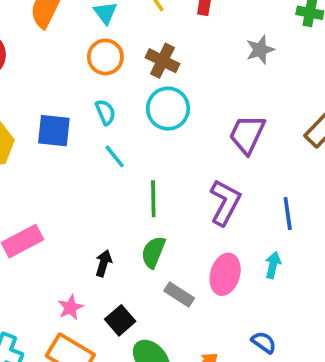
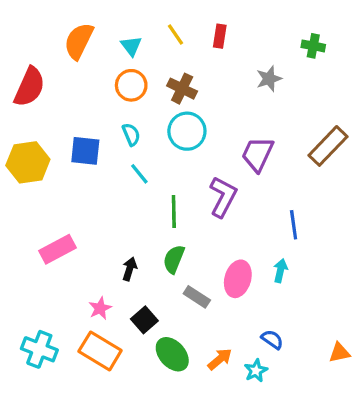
purple L-shape: (225, 202) -> (223, 197), moved

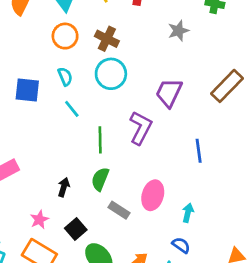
cyan arrow: (280, 271) -> (188, 213), moved

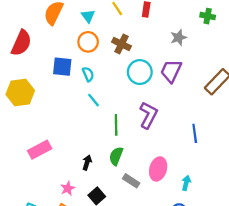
cyan circle: (111, 74) -> (140, 72), moved
blue square: (27, 90) -> (62, 67), moved
purple trapezoid: (169, 93) -> (171, 71), moved

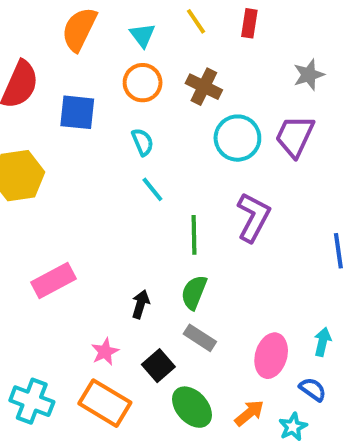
blue square: (62, 67) -> (77, 112), moved
pink ellipse: (158, 169) -> (271, 356), moved
gray rectangle: (131, 181) -> (200, 338), moved

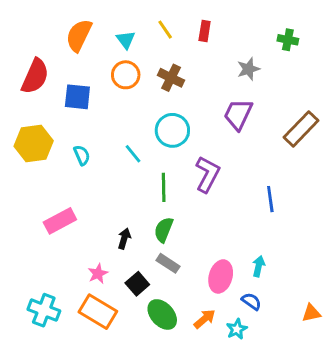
cyan circle: (237, 138) -> (172, 130), moved
cyan semicircle: (143, 142) -> (82, 155), moved

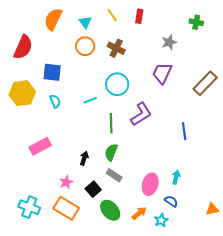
blue square: (77, 97) -> (52, 72), moved
cyan line: (133, 154) -> (90, 100), turned -72
purple L-shape: (207, 174) -> (141, 114), turned 30

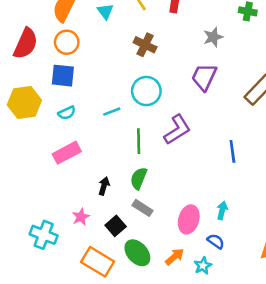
orange circle: (85, 46) -> (67, 42), moved
cyan semicircle: (55, 101) -> (67, 113), turned 88
pink rectangle: (40, 146) -> (67, 153), moved
cyan cross: (29, 207) -> (44, 235), moved
orange rectangle: (66, 208) -> (98, 262), moved

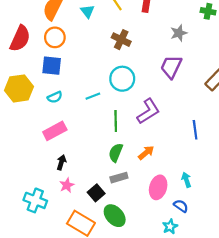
black arrow: (104, 186) -> (61, 162), moved
gray rectangle: (143, 208) -> (119, 178), turned -49
cyan arrow: (222, 210) -> (186, 180), turned -32
orange arrow: (175, 257) -> (146, 153), moved

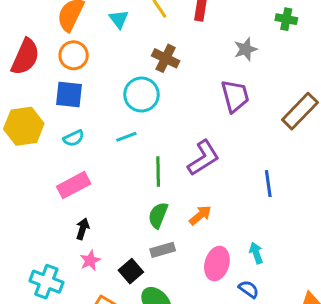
purple trapezoid: (171, 67) -> (235, 96), turned 140
cyan circle: (122, 79) -> (141, 95), moved

